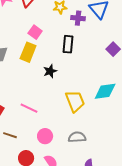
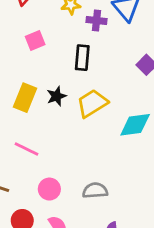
pink square: (35, 32) -> (35, 40), turned 32
yellow rectangle: (28, 52) -> (25, 98), moved
yellow trapezoid: (75, 101) -> (92, 103), moved, turned -100

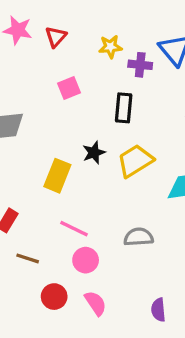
yellow rectangle: (25, 98) -> (57, 176), moved
pink line: (27, 149) -> (74, 229), moved
gray semicircle: (95, 190) -> (139, 237), moved

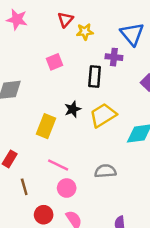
red triangle: (56, 37) -> (65, 19), moved
purple cross: (140, 65) -> (114, 57), moved
brown line: (28, 258) -> (24, 187), turned 56

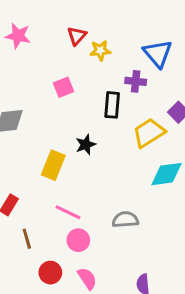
yellow trapezoid: (103, 115) -> (149, 133), moved

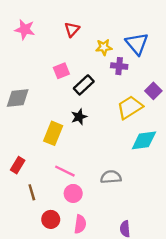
yellow star: (100, 50) -> (104, 47), moved
black rectangle: (112, 105) -> (84, 85), moved, turned 42
pink semicircle: (87, 278) -> (80, 224), turned 42

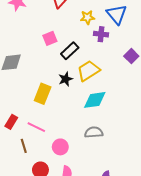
yellow trapezoid: (130, 107) -> (88, 71), moved
cyan diamond: (144, 140) -> (95, 100), moved
pink line: (65, 171) -> (36, 127), moved

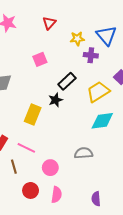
black rectangle: (70, 51) -> (67, 81), moved
yellow trapezoid: (88, 71) -> (98, 92), moved
cyan diamond: (95, 100) -> (102, 121), moved

